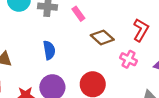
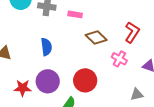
pink rectangle: (78, 14) -> (75, 14), turned -48

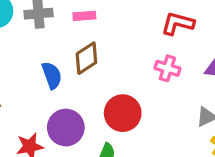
red L-shape: (132, 32) -> (178, 23), turned -95
brown diamond: (96, 37) -> (86, 58), moved, turned -65

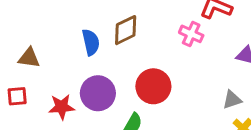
pink cross: (167, 68) -> (191, 34), moved

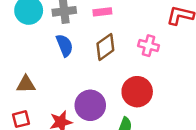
pink cross: (191, 34) -> (149, 46), moved
blue semicircle: (91, 42) -> (64, 45), moved

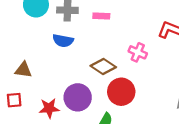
blue semicircle: (64, 45) -> (63, 41), turned 114
brown diamond: (105, 47) -> (103, 66), moved, turned 60

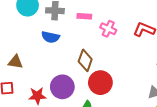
pink cross: (138, 52) -> (108, 29), moved
brown diamond: (103, 66) -> (85, 60), turned 75

